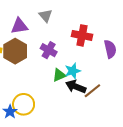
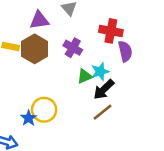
purple semicircle: (110, 49) -> (125, 51), moved
black arrow: (76, 87) -> (104, 89), turned -66
brown line: (92, 91) -> (103, 112), moved

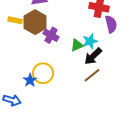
purple cross: (73, 48) -> (51, 35), moved

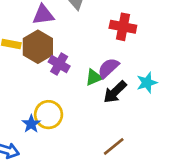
purple semicircle: (111, 24) -> (108, 68), moved, turned -120
cyan star: (90, 41) -> (147, 83), moved
brown line: (92, 75) -> (114, 146), moved

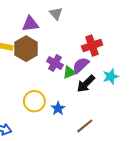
red cross: (123, 27) -> (92, 46), moved, turned -30
purple cross: (59, 64) -> (55, 63), moved
blue star: (31, 124) -> (58, 108), moved

